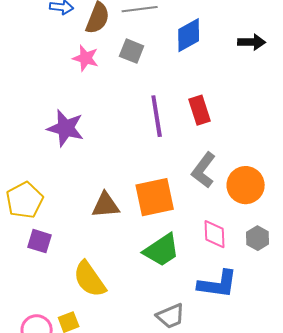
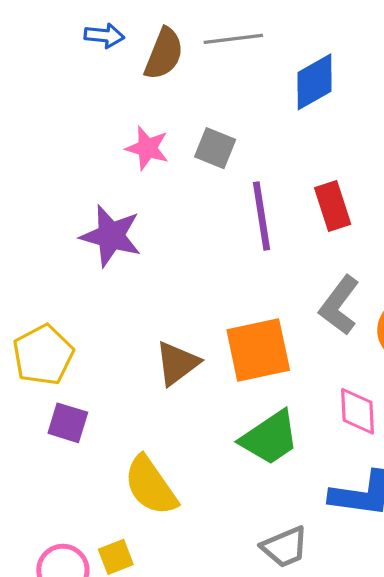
gray square: (132, 51) -> (215, 148), moved
pink star: (86, 58) -> (147, 148), moved
brown triangle: (106, 205) -> (177, 363), turned -32

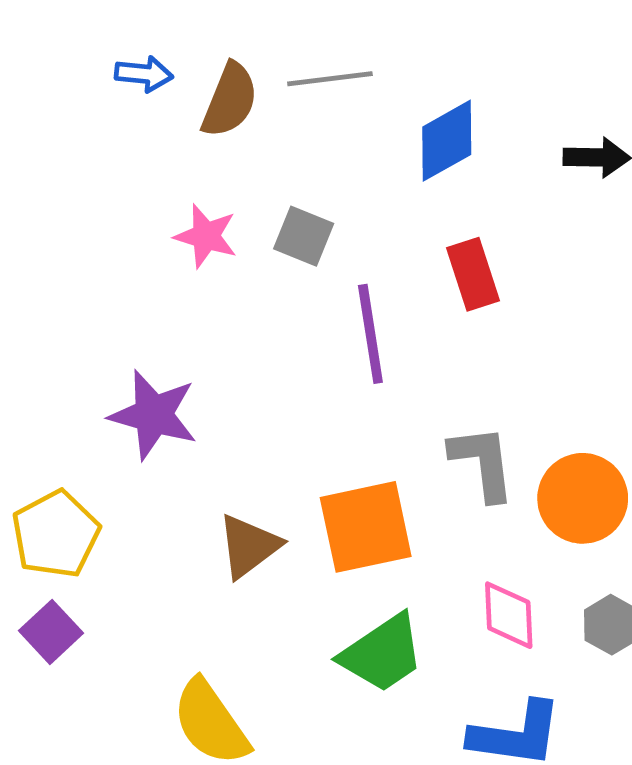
red rectangle: (333, 206) -> (473, 274), moved
purple star: (111, 236) -> (153, 415), moved
gray L-shape: (339, 305) -> (483, 463), turned 136
purple square: (68, 423) -> (51, 632), moved, turned 30

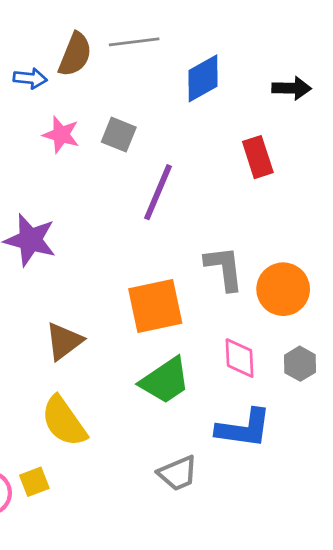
blue arrow: (144, 74) -> (30, 78), moved
red rectangle: (473, 274) -> (258, 157), moved
purple line: (370, 334) -> (158, 192), turned 32
brown triangle: (249, 546) -> (64, 341), moved

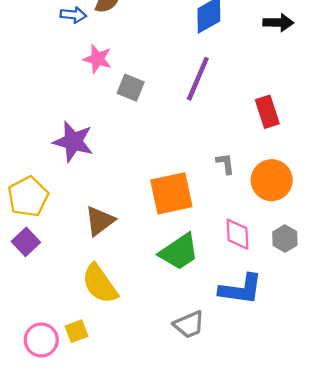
gray square: (119, 135) -> (131, 88), moved
red rectangle: (258, 157) -> (267, 112), moved
purple line: (158, 192) -> (198, 79), moved
gray L-shape: (224, 268) -> (225, 164), size x0.6

